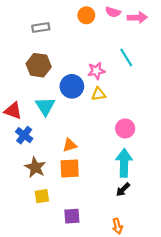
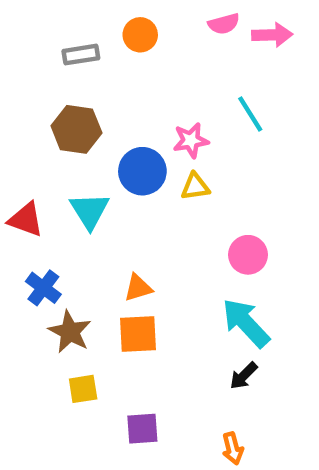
pink semicircle: (113, 12) -> (224, 24), turned -32
orange circle: (86, 15) -> (140, 35), moved
blue cross: (24, 135) -> (43, 288), moved
cyan arrow: (124, 163) -> (246, 323), turned -44

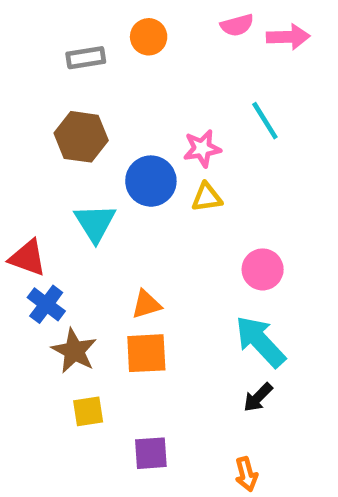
red triangle: (26, 220) -> (28, 258), moved

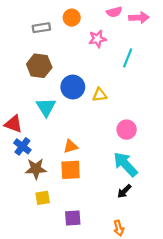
cyan line: (265, 121) -> (128, 58), turned 54
pink star: (202, 148) -> (97, 39), moved
brown star: (74, 351) -> (36, 169), turned -30

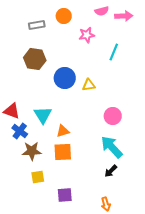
cyan triangle: (46, 107) -> (43, 115), moved

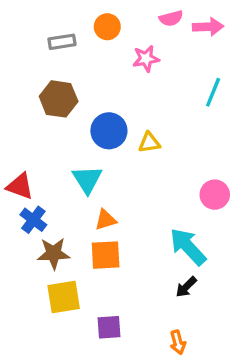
cyan line: (114, 52) -> (213, 92), moved
cyan triangle: (43, 115) -> (87, 180), moved
pink circle: (113, 116) -> (215, 195), moved
yellow square: (38, 177) -> (64, 297), size x1.5

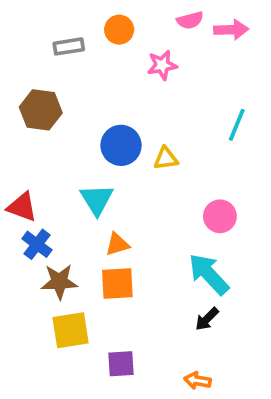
cyan line: (213, 92) -> (237, 125), moved
brown hexagon: (59, 99) -> (41, 110), moved
pink circle: (215, 195) -> (220, 216), moved
orange arrow: (178, 342) -> (198, 381), turned 115

